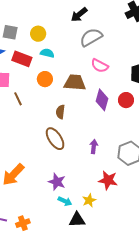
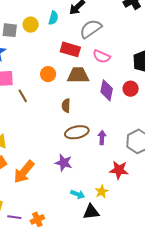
yellow circle: (38, 34) -> (31, 25), moved
cyan semicircle: (47, 53) -> (53, 18), moved, turned 96
red rectangle: (22, 59) -> (70, 49), moved
brown ellipse: (55, 139) -> (77, 132), moved, turned -65
purple star: (57, 182) -> (64, 163), moved

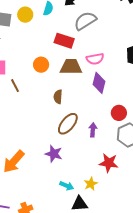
pink semicircle: (102, 56) -> (95, 59), moved, turned -36
red circle: (131, 89) -> (119, 113), moved
brown ellipse: (77, 132) -> (68, 124), turned -40

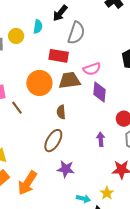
gray semicircle: (85, 21) -> (76, 33), turned 150
orange circle: (41, 65) -> (39, 83), size x1.6
brown ellipse: (68, 124) -> (53, 141), moved

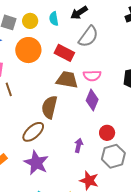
cyan semicircle: (38, 27) -> (54, 19), turned 144
orange circle: (39, 83) -> (28, 50), moved
brown semicircle: (61, 112) -> (49, 107), size x1.6
purple star: (66, 169) -> (36, 163), size x1.4

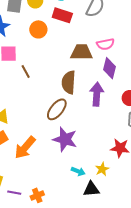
orange circle: (28, 50) -> (38, 29), size x0.7
red rectangle: (64, 53) -> (62, 15), moved
purple arrow: (79, 145) -> (97, 94), moved, size x1.6

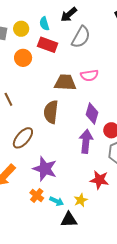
purple diamond: (110, 68) -> (92, 114), moved
purple arrow: (97, 94) -> (86, 141), moved
brown ellipse: (57, 109) -> (23, 138), moved
orange cross: (37, 195) -> (37, 195), moved, turned -32

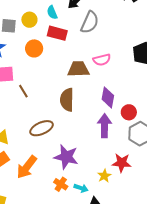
brown ellipse: (23, 138) -> (42, 128), turned 30
yellow star: (81, 200) -> (104, 176), moved

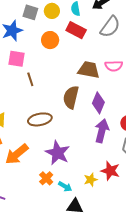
purple diamond: (108, 97) -> (98, 103), moved

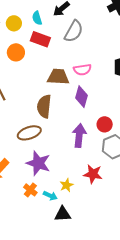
purple diamond: (98, 103) -> (81, 97), moved
brown ellipse: (40, 119) -> (29, 133), moved
yellow star: (91, 180) -> (67, 185), moved

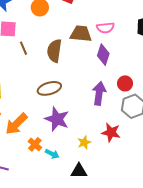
brown semicircle: (44, 106) -> (54, 51), moved
orange cross: (30, 190) -> (35, 144), moved
cyan arrow: (50, 196) -> (52, 154), moved

